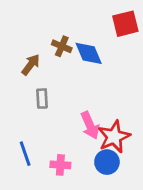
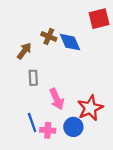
pink arrow: (90, 125) -> (57, 99), moved
blue line: (25, 154) -> (32, 122), moved
blue circle: (107, 162) -> (73, 127), moved

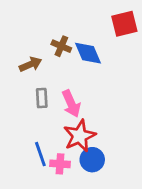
brown arrow: (24, 51) -> (31, 64), turned 30
pink arrow: (57, 99) -> (71, 104), moved
red star: (90, 108) -> (80, 136), moved

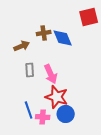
brown cross: (61, 46) -> (44, 33), turned -32
red star: (80, 136) -> (57, 97), turned -30

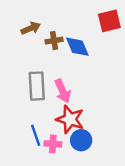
brown arrow: (22, 46) -> (31, 28), moved
gray rectangle: (30, 70) -> (37, 86), size x1.6

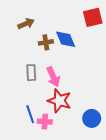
brown cross: (54, 41) -> (46, 42), moved
gray rectangle: (37, 86) -> (31, 73), size x0.7
blue circle: (81, 140) -> (92, 118), moved

